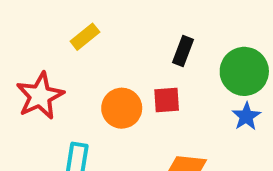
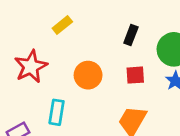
red square: (167, 100) -> (135, 75), moved

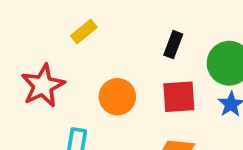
red square: (135, 75) -> (179, 97), size x1.4

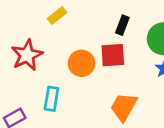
red square: (179, 97) -> (113, 55), moved

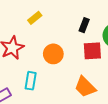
red square: (113, 55) -> (92, 51), moved
orange trapezoid: (124, 107) -> (85, 87), turned -75

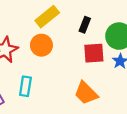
yellow rectangle: (35, 18) -> (47, 17), moved, size x1.5
orange circle: (53, 54) -> (41, 45), moved

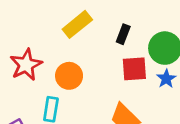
orange circle: (41, 45) -> (69, 76), moved

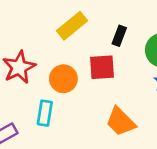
red square: (134, 69) -> (102, 67), moved

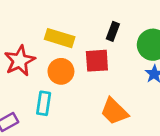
yellow rectangle: (72, 26) -> (60, 38), moved, turned 56

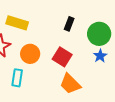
yellow rectangle: (60, 38) -> (17, 23), moved
red square: (97, 61) -> (62, 57), moved, turned 36

